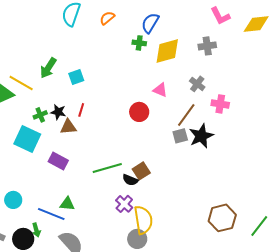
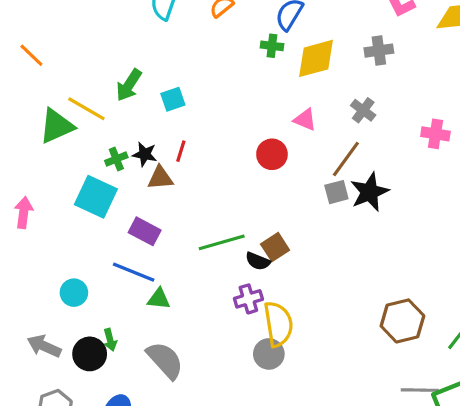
pink cross: (220, 104) -> (435, 134), moved
purple cross: (124, 204) -> (248, 299), turned 30
blue line: (51, 214) -> (134, 272), moved

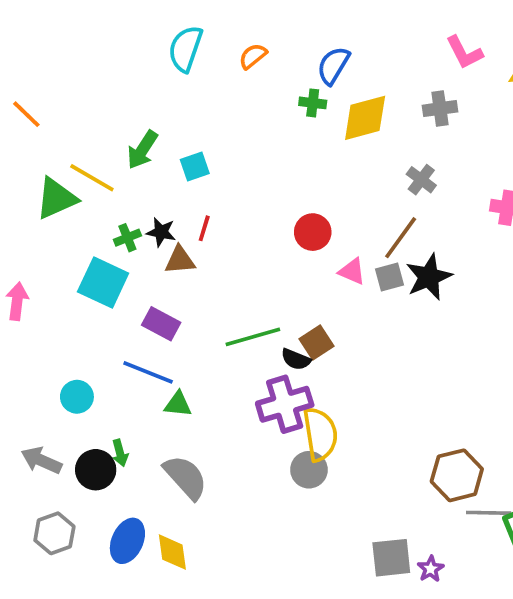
pink triangle: (305, 120) -> (352, 271), moved
purple cross: (248, 299) -> (285, 404), size x1.6
brown hexagon: (402, 321) -> (457, 475), moved

